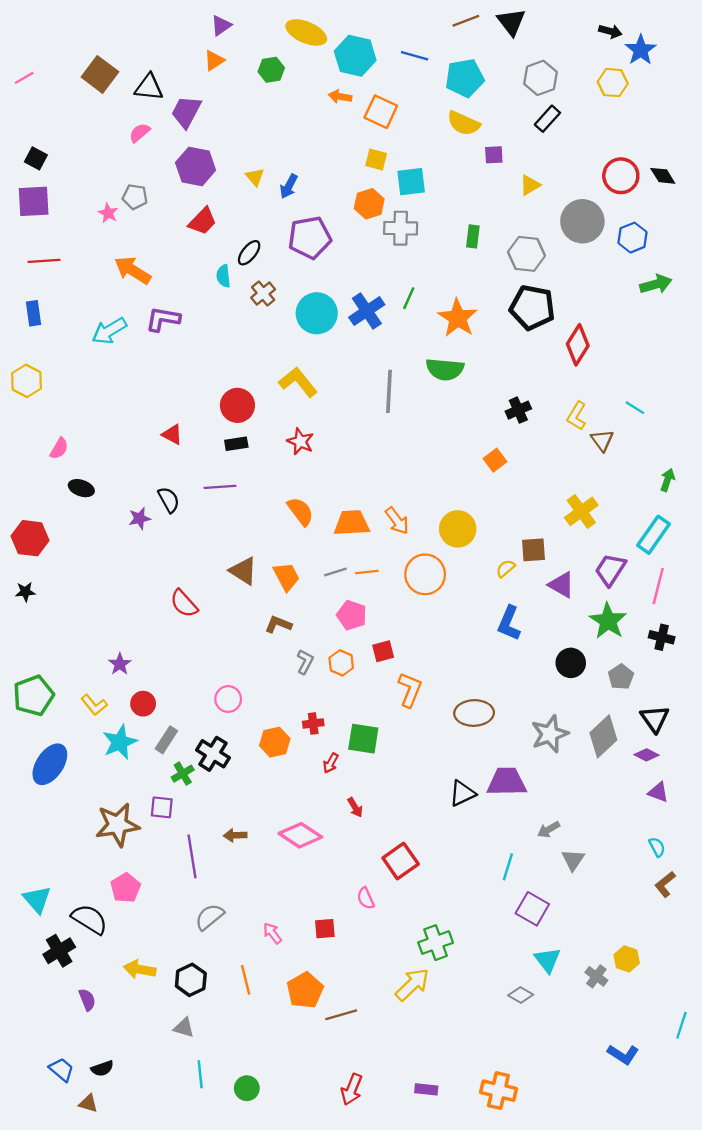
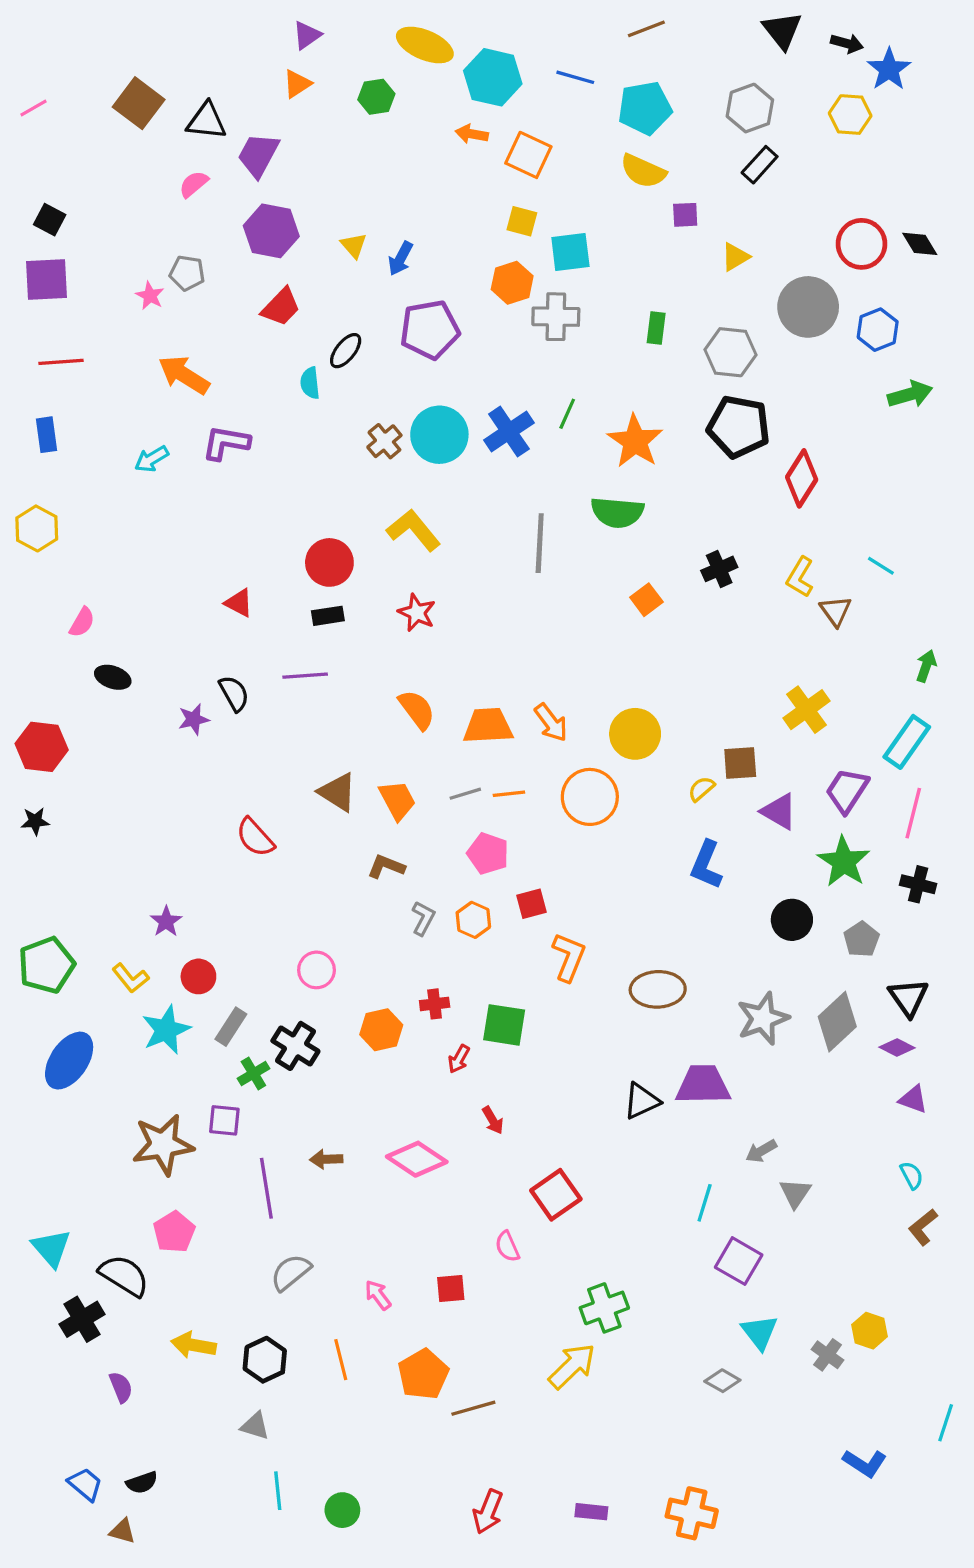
black triangle: (511, 22) -> (782, 30), moved
brown cross: (263, 293) -> (384, 441), moved
cyan arrow: (109, 331) -> (152, 459), size x0.7
orange square: (495, 460) -> (646, 600), moved

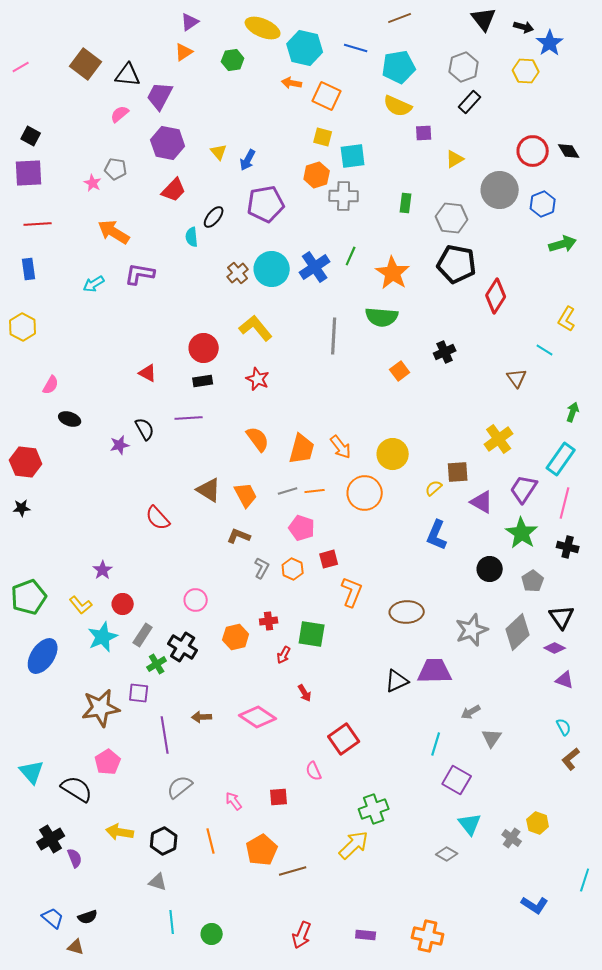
yellow L-shape: (800, 577) -> (567, 319), moved
orange trapezoid: (488, 726) -> (302, 449), turned 108
black cross: (82, 1319) -> (51, 839), moved

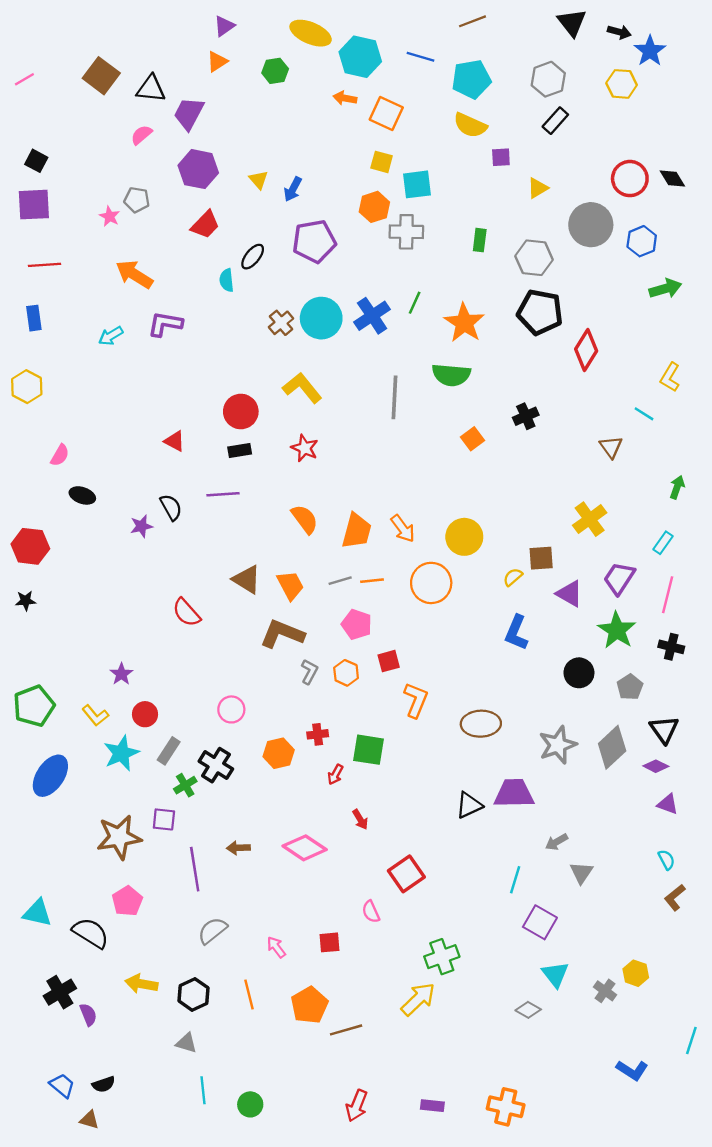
cyan rectangle: (561, 459) -> (663, 543), size x0.6
brown L-shape: (239, 536) -> (282, 634), size x1.6
cyan triangle: (32, 772) -> (37, 913), turned -36

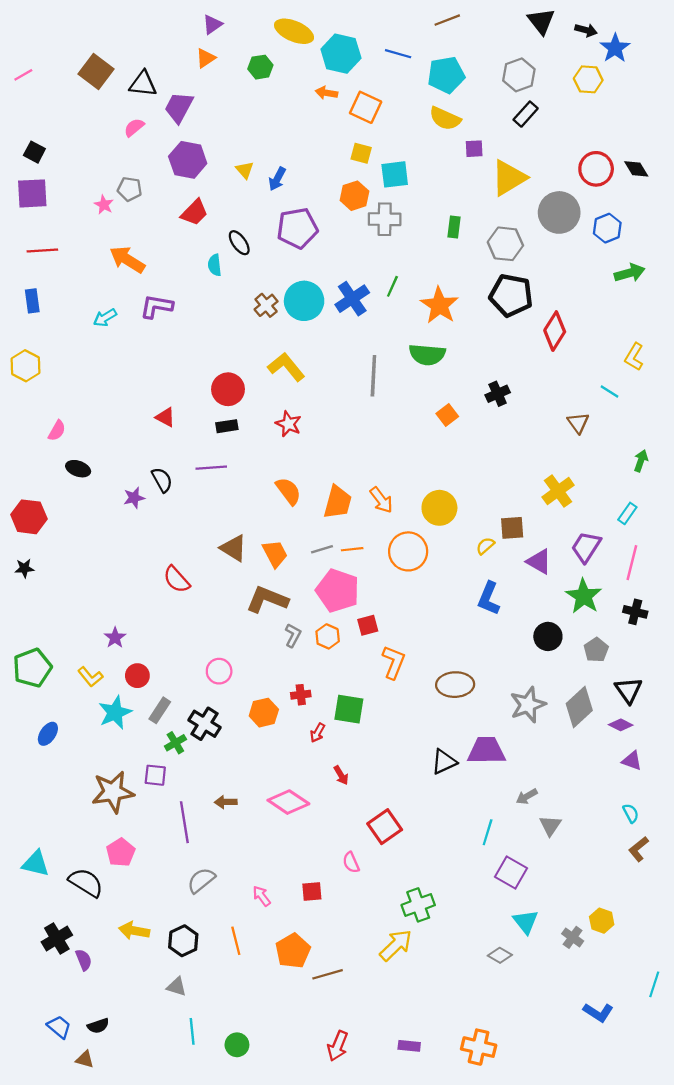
yellow triangle: (538, 188) -> (509, 178), size x1.8
black ellipse: (253, 257) -> (239, 243), turned -75
pink pentagon: (357, 624) -> (338, 591), size x1.5
blue ellipse: (50, 776) -> (48, 734), size x0.6

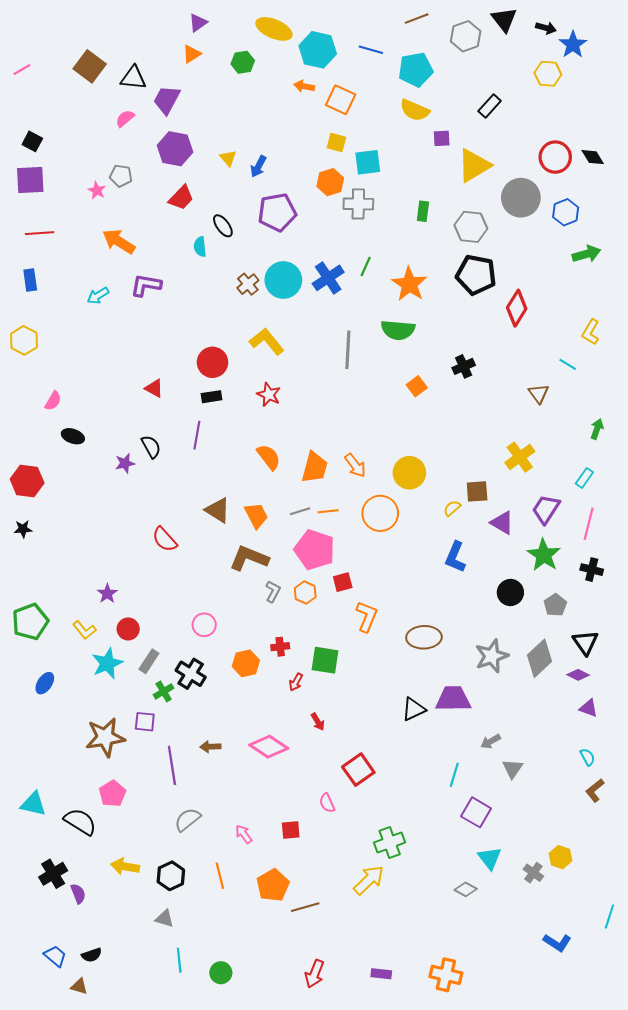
gray hexagon: (519, 75) -> (466, 36), moved
purple line: (211, 468) -> (197, 435), turned -76

